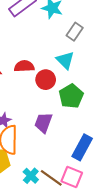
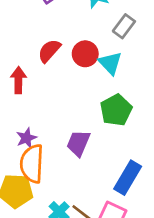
red semicircle: (24, 66) -> (49, 51), moved, turned -48
red circle: (46, 80) -> (85, 54), moved

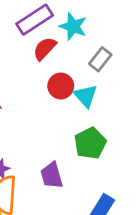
red semicircle: (49, 51) -> (45, 49), moved
purple trapezoid: (78, 143) -> (52, 175), turned -40

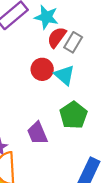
red semicircle: (45, 49) -> (57, 37), moved
purple trapezoid: (52, 175) -> (37, 133), moved

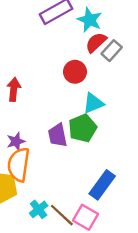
cyan triangle: (64, 75) -> (93, 103), moved, turned 45
green pentagon: (73, 115) -> (83, 128), moved

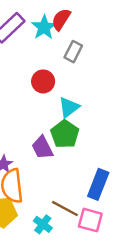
cyan star: (90, 20) -> (44, 27), turned 30
red semicircle: (96, 42) -> (61, 19), moved
brown line: (62, 215) -> (65, 209), moved

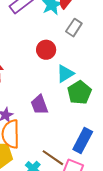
green pentagon: (65, 134) -> (79, 93), moved

